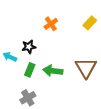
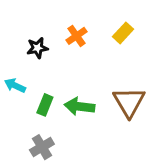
yellow rectangle: (90, 23) -> (123, 33), moved
black star: (29, 47) -> (37, 48), moved

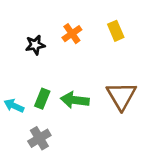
yellow rectangle: (123, 33) -> (116, 31), turned -66
cyan arrow: (15, 85) -> (14, 106), moved

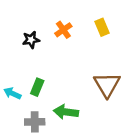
green arrow: (75, 100) -> (66, 112), moved
gray cross: (39, 138) -> (35, 122), turned 30

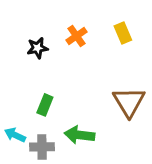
cyan arrow: (12, 93) -> (15, 135), moved

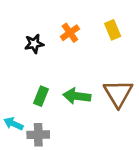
green arrow: (79, 135) -> (77, 96), moved

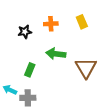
orange cross: (70, 33) -> (51, 24), turned 32
green arrow: (77, 96) -> (56, 54), moved

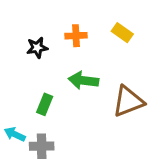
yellow rectangle: (82, 22) -> (122, 33), turned -32
brown triangle: (86, 68) -> (128, 101), turned 40

